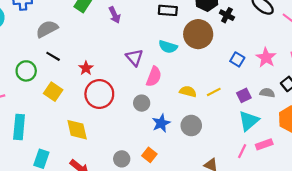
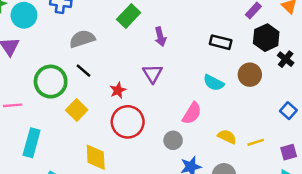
brown circle: (198, 34) -> (250, 75), size x0.7
purple triangle: (134, 57) -> (153, 74), moved
green circle: (26, 71) -> (51, 82), size x1.4

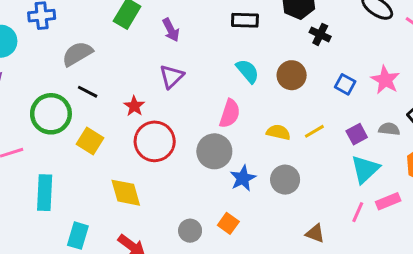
black cross: (286, 59) -> (320, 34), moved
purple triangle: (153, 74) -> (172, 76), turned 30
brown circle: (250, 75) -> (292, 75), moved
cyan semicircle: (214, 83) -> (248, 71), turned -145
gray circle: (173, 140) -> (214, 151), size x1.5

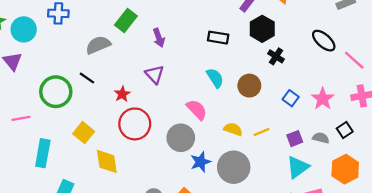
gray semicircle: (77, 54) -> (98, 45), moved
purple triangle: (172, 76) -> (155, 74), turned -36
pink semicircle: (230, 114) -> (197, 110), turned -70
yellow square: (90, 141) -> (84, 133), moved
gray circle: (285, 180) -> (234, 167), size x1.4

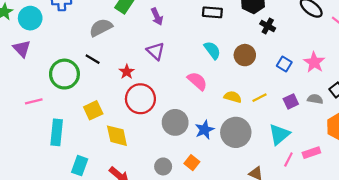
yellow square: (84, 133) -> (93, 110), turned 30
gray circle: (181, 138) -> (175, 122), moved
cyan triangle: (298, 167) -> (279, 134), moved

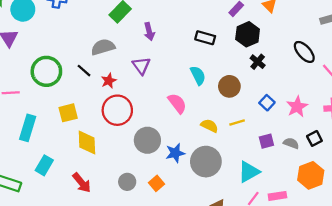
gray semicircle: (101, 28) -> (103, 47), moved
black line: (93, 59) -> (84, 71), moved
yellow line: (259, 98) -> (237, 123), moved

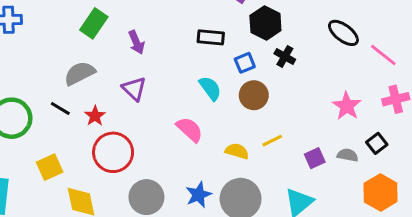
blue square: (267, 103) -> (245, 63), moved, turned 35
gray circle: (147, 140) -> (146, 197), moved

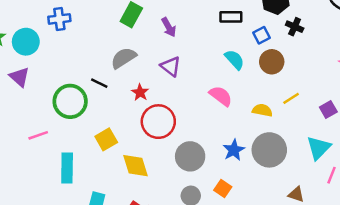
black line: (60, 108) -> (99, 83), moved

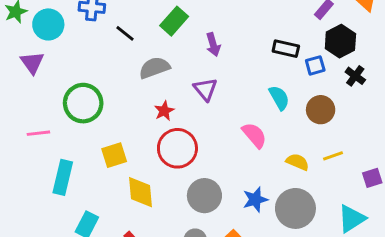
blue square: (261, 35) -> (315, 65), moved
black line: (99, 83) -> (125, 33), moved

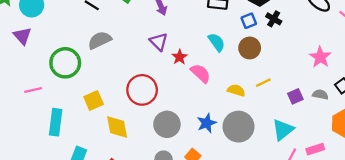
blue square: (315, 65) -> (249, 21), moved
gray semicircle: (154, 68) -> (100, 40), moved
red star: (164, 111) -> (180, 57), moved

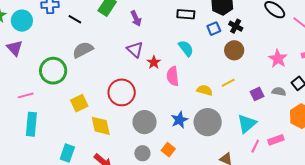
brown circle: (250, 48) -> (234, 50), moved
pink semicircle: (201, 73) -> (173, 76), turned -138
cyan rectangle: (56, 122) -> (31, 124), moved

